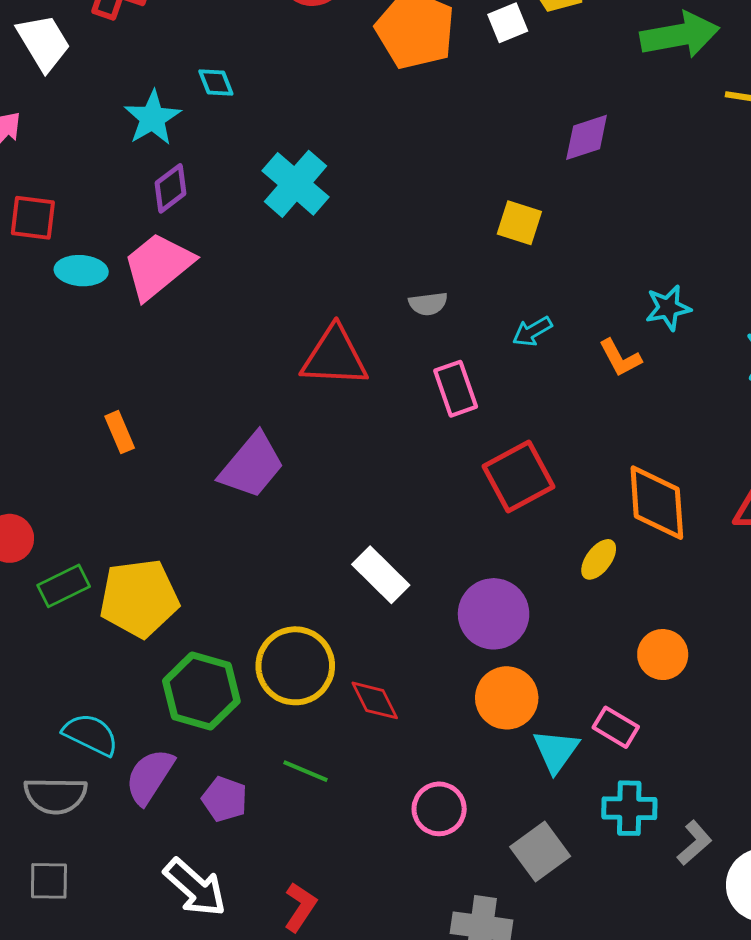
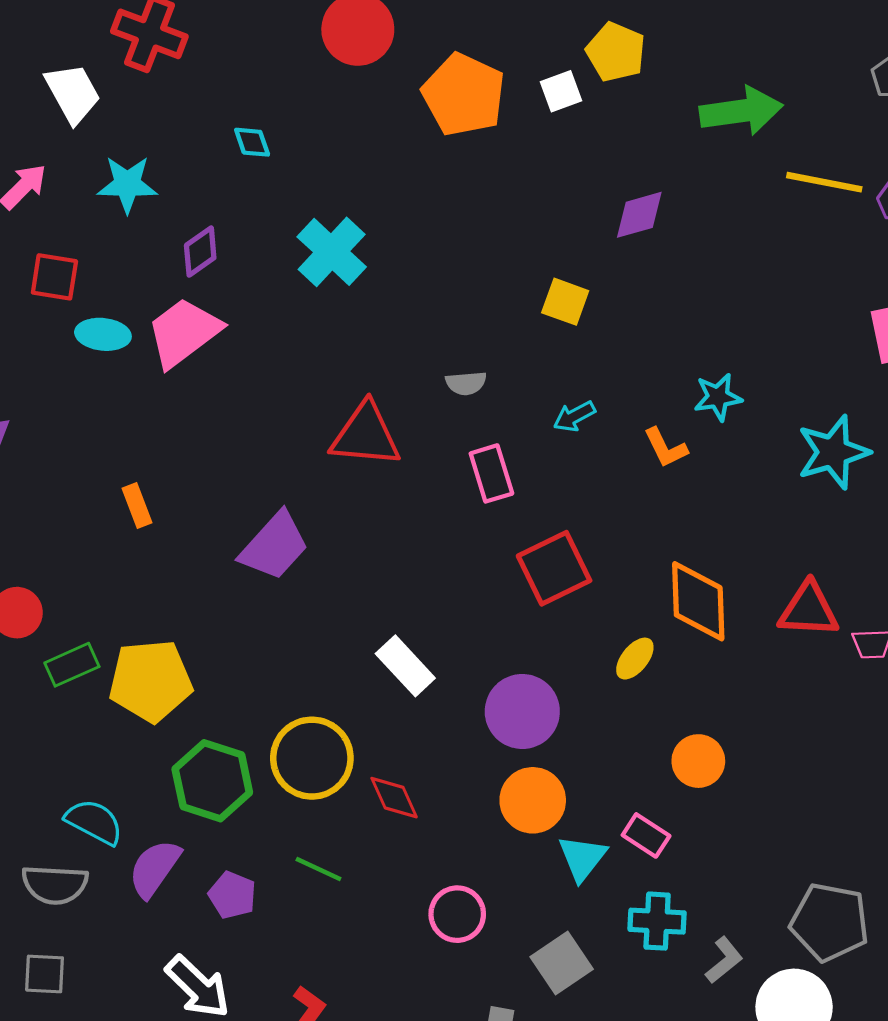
cyan star: (152, 118) -> (127, 184), moved, turned 30

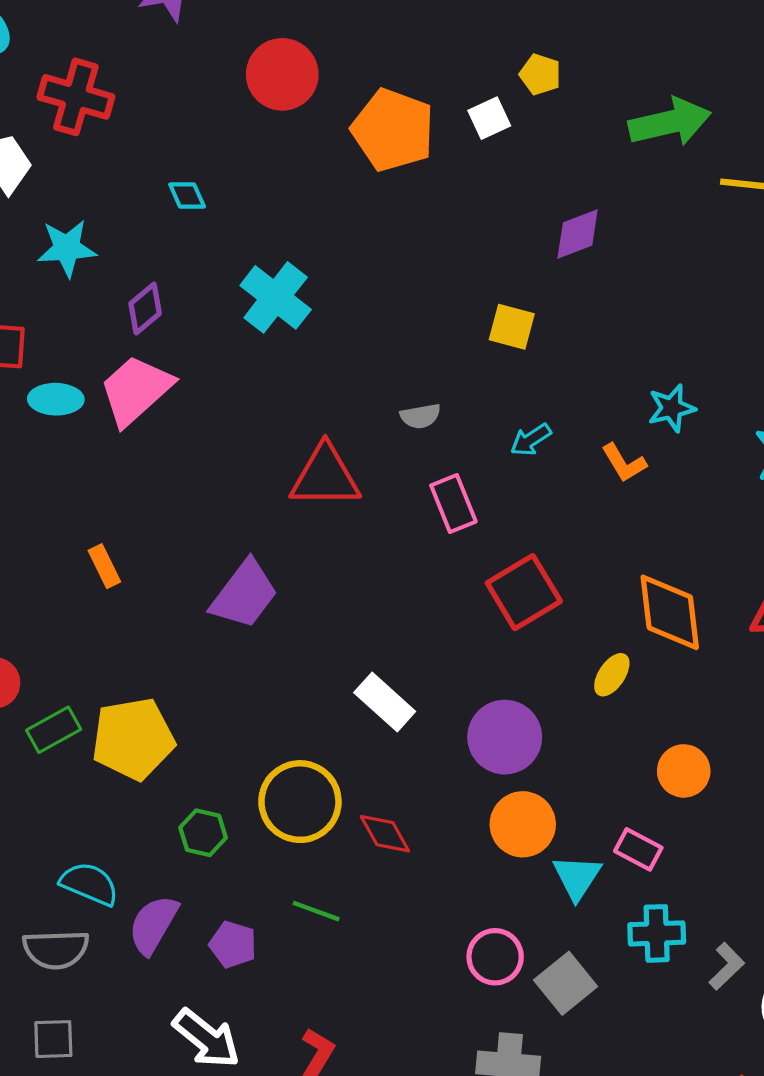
yellow pentagon: (616, 52) -> (540, 74), size x0.7
green hexagon: (212, 781) -> (203, 833), size x0.6
pink circle: (457, 914) -> (495, 957), moved

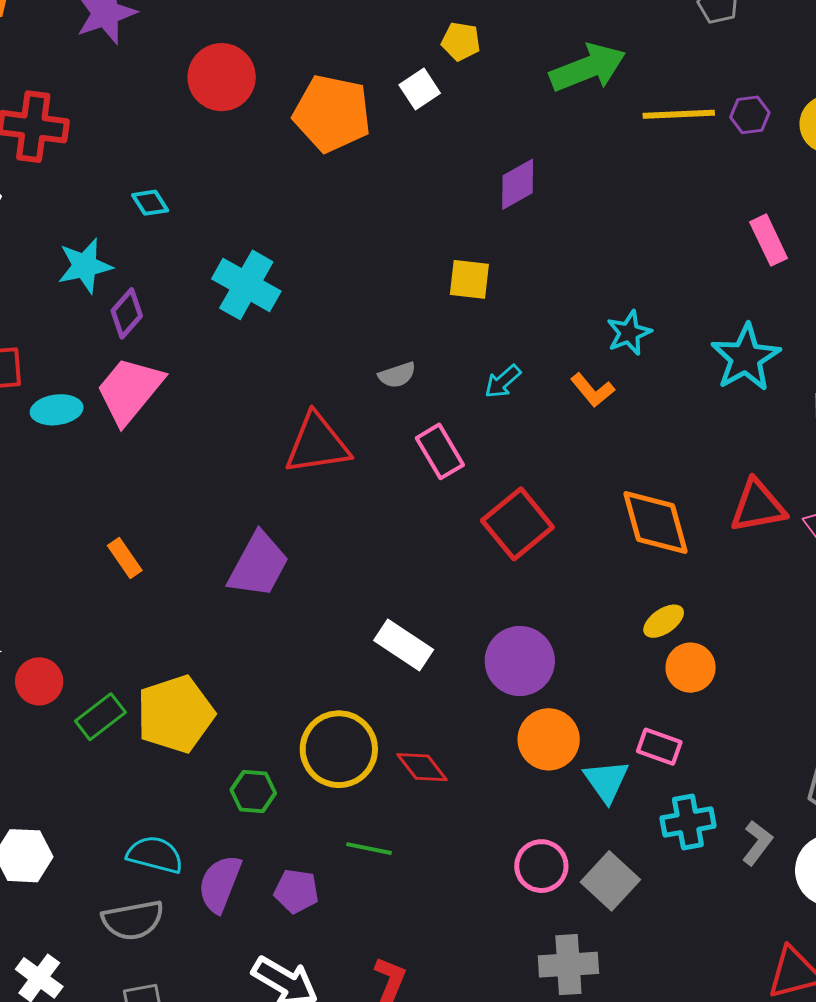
cyan star: (67, 248) -> (85, 266), moved
yellow ellipse: (612, 675) -> (664, 621), moved, turned 30

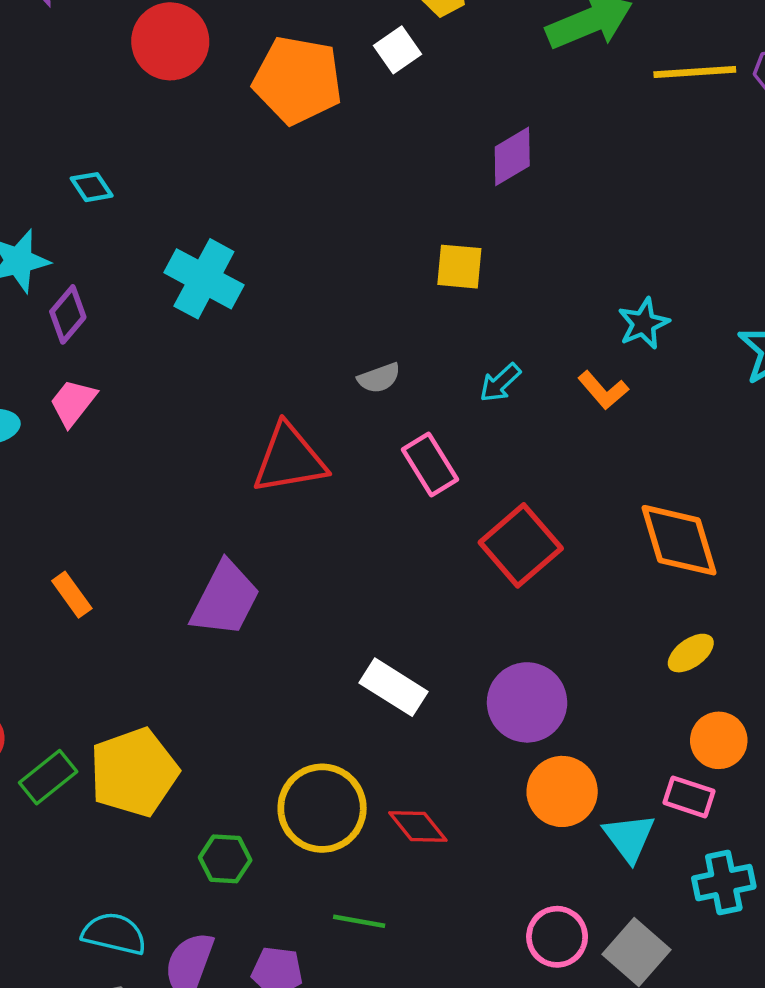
pink trapezoid: (130, 390) -> (73, 403), size x0.6
orange circle: (691, 668) -> (719, 740), moved

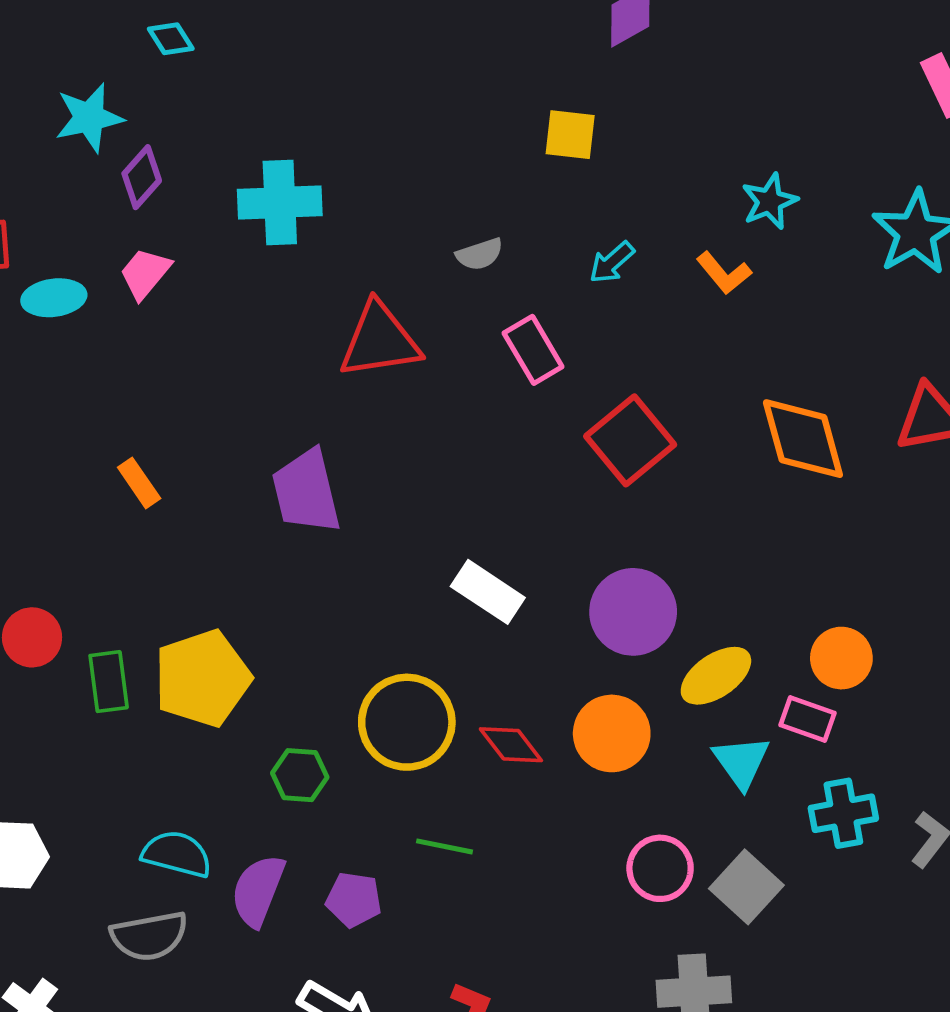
cyan cross: (204, 279) -> (280, 202), moved, turned -32
purple trapezoid: (225, 599) -> (306, 492), turned 138
yellow ellipse: (691, 653) -> (716, 676), moved, size x1.4
green rectangle: (48, 777) -> (109, 682), turned -60
orange circle: (562, 791) -> (612, 733), moved

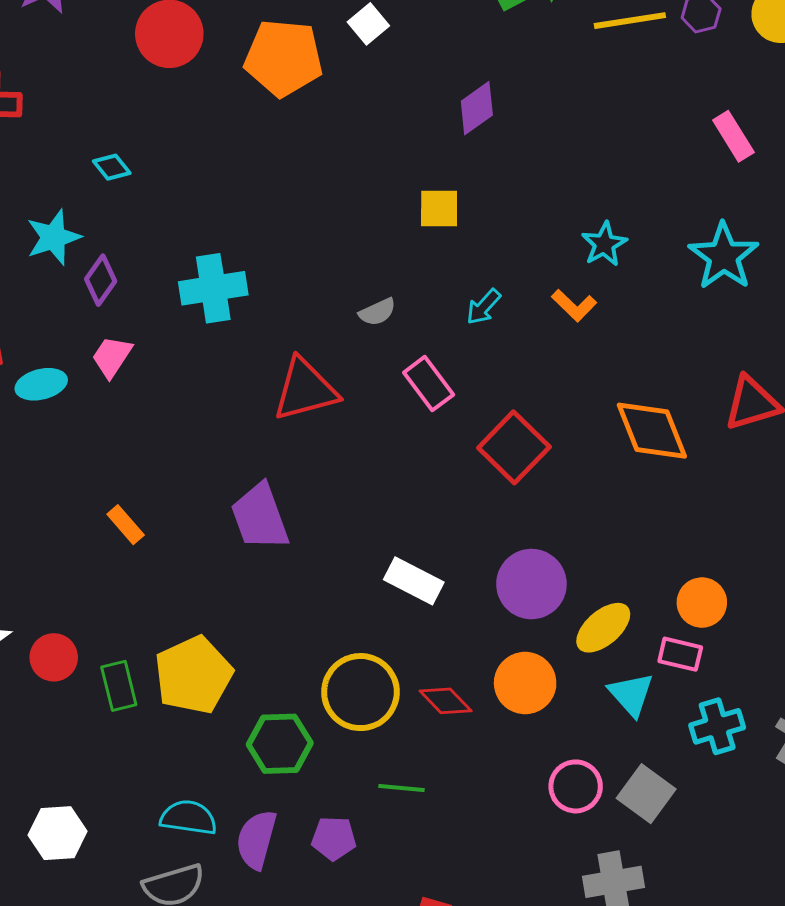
green hexagon: (300, 775) -> (280, 744), size x1.4

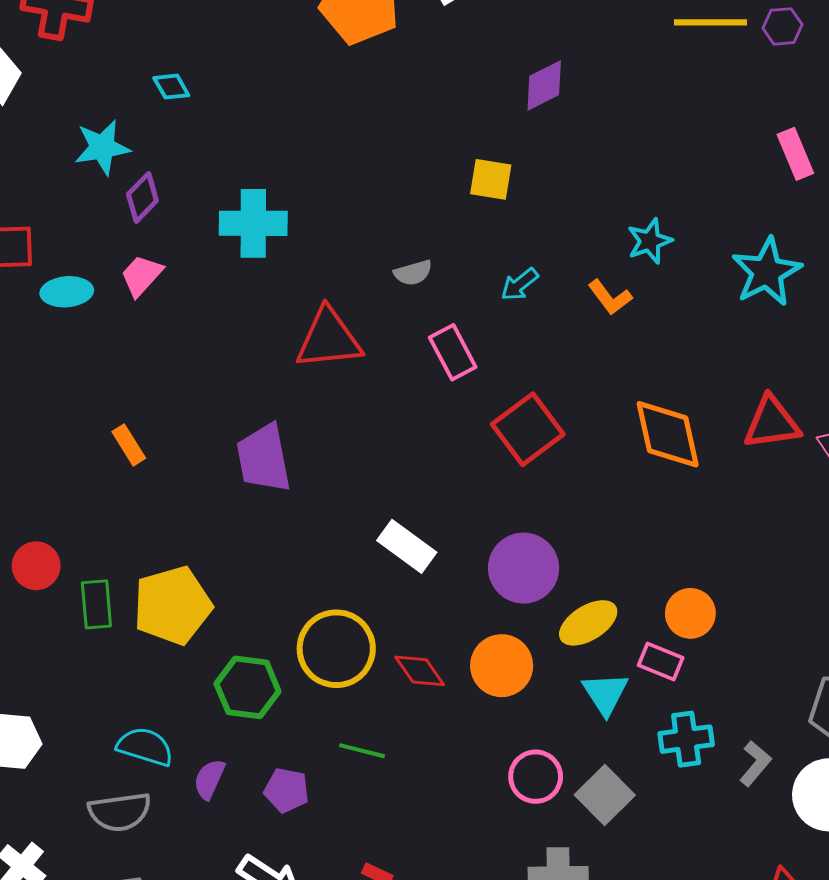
purple semicircle: (256, 840) -> (209, 779), size x0.7

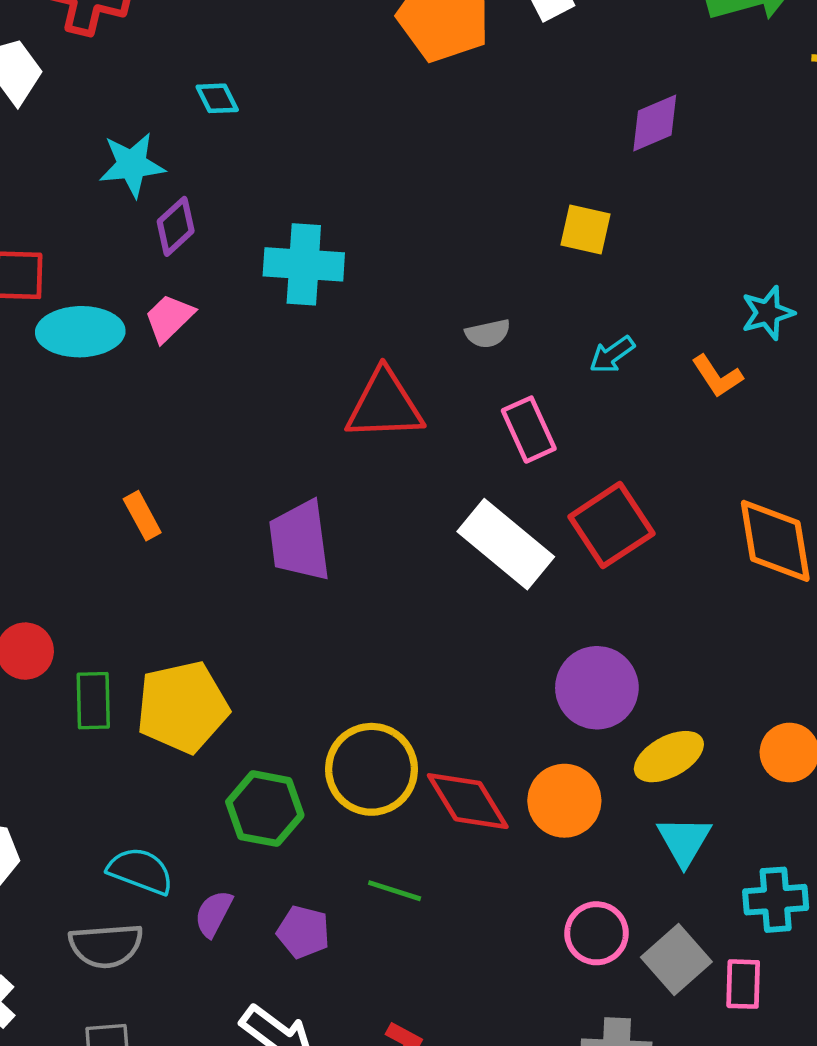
cyan ellipse: (67, 292) -> (80, 332), size x1.4
white rectangle: (407, 546) -> (506, 544), moved, size x1.4
pink rectangle: (661, 661) -> (743, 984), moved, turned 66
red diamond: (420, 671) -> (468, 801), size x1.4

